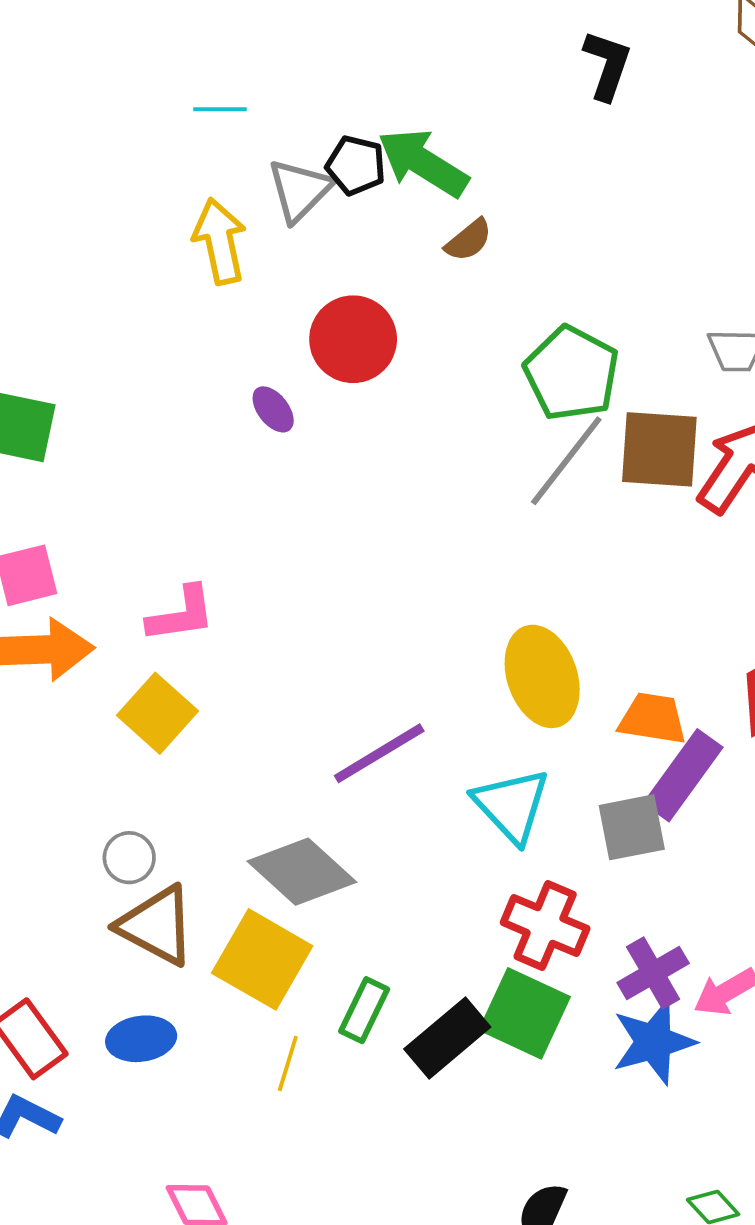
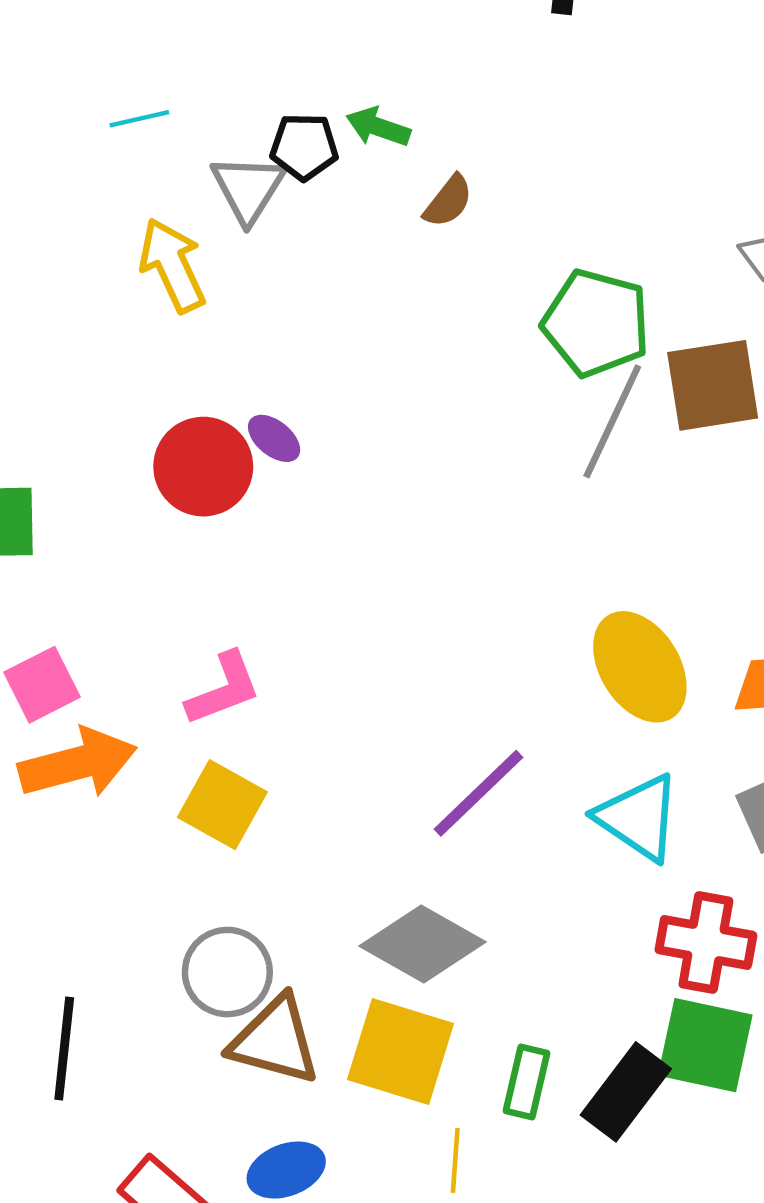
green arrow: (423, 163) -> (378, 127), size x0.6
red circle: (353, 339) -> (203, 467), moved
gray circle: (129, 858) -> (227, 972), size x1.5

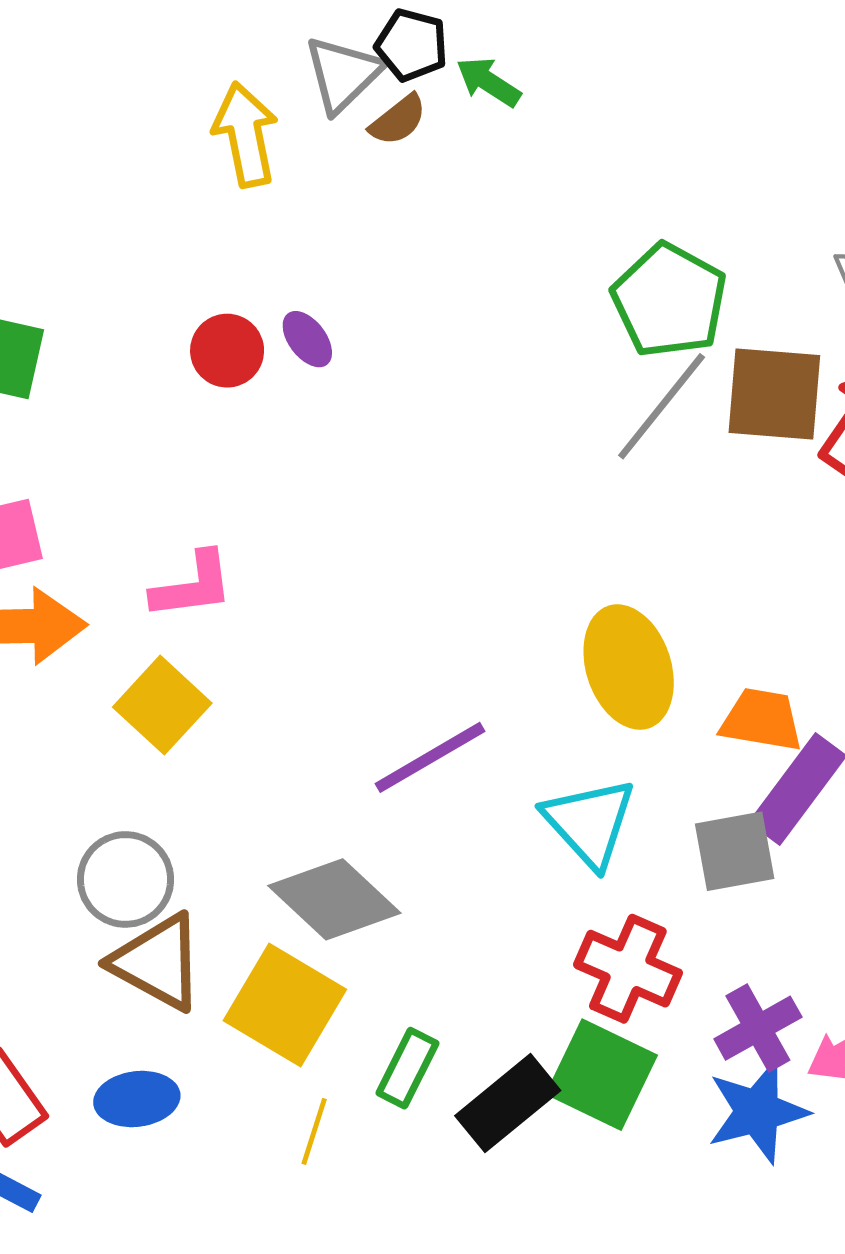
green arrow: (378, 127) -> (488, 82), moved
brown semicircle: (448, 201) -> (398, 120), moved
red circle: (203, 467) -> (227, 351), size x0.7

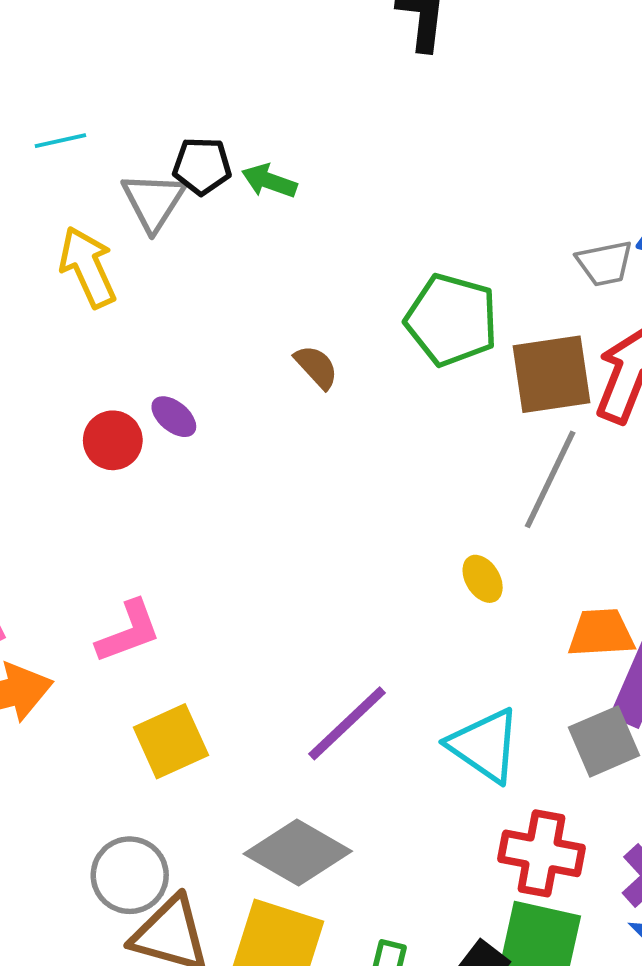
brown semicircle: (398, 120) -> (316, 367), moved, turned -81
gray line: (662, 406) -> (550, 479), moved
yellow ellipse: (629, 667) -> (483, 579), moved, size x0.5
yellow square: (162, 705) -> (171, 741), moved, turned 36

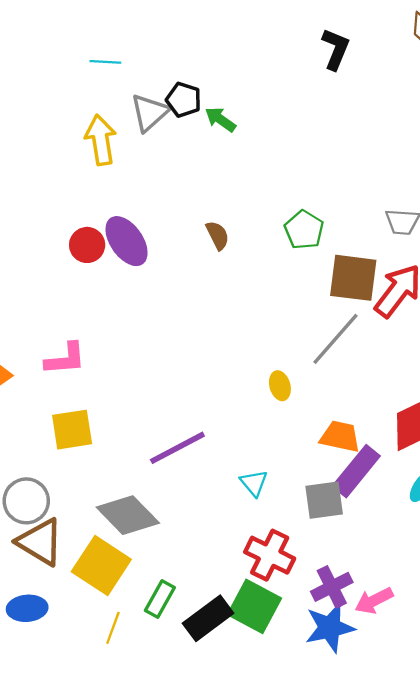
green pentagon: (452, 320) -> (304, 230), size x0.7
purple ellipse: (174, 417) -> (127, 241), size x1.8
cyan triangle: (484, 745) -> (254, 483), size x0.6

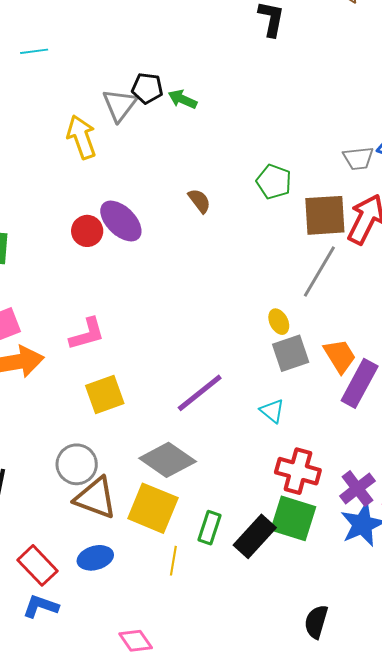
cyan line: (105, 62) -> (34, 51), moved
orange trapezoid: (340, 437) -> (340, 356), turned 57
gray square: (324, 500) -> (291, 353), moved

